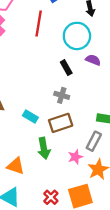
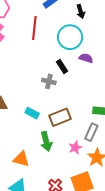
gray cross: (62, 95) -> (49, 81), moved

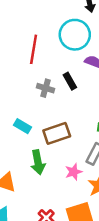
red line: (34, 28) -> (34, 49), moved
black rectangle: (62, 67) -> (70, 81), moved

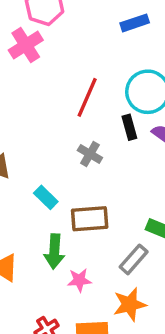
black rectangle: (70, 81) -> (129, 127), moved
pink star: (74, 172) -> (79, 280), moved

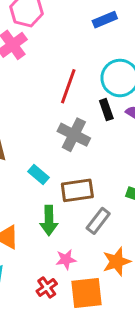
gray cross: (90, 154) -> (74, 135), size x1.5
gray rectangle: (134, 259) -> (98, 221), moved
pink star: (79, 280) -> (66, 259), moved

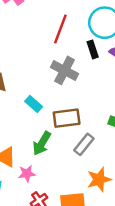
green arrow: (49, 220) -> (42, 143), turned 30
pink star: (66, 259) -> (27, 174), moved

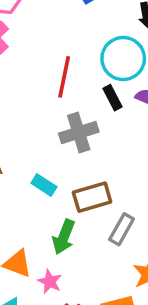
gray cross: (64, 70) -> (79, 133), turned -36
pink star: (27, 174) -> (50, 282), turned -30

